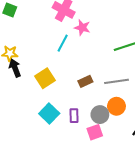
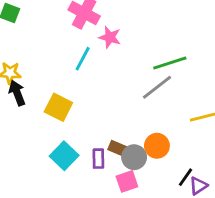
yellow square: (45, 78) -> (58, 107), turned -30
brown rectangle: (85, 81) -> (118, 149), moved, turned 48
gray line: (116, 81) -> (157, 87), moved, turned -30

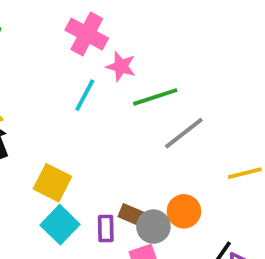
green line: (170, 63) -> (155, 97), moved
yellow square: (58, 107) -> (52, 183), moved

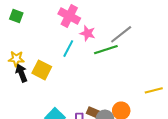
gray line: (184, 133) -> (121, 34), moved
yellow square: (52, 183) -> (42, 70), moved

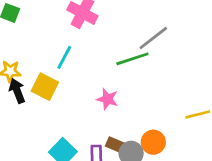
pink star: (88, 33) -> (107, 99), moved
cyan line: (68, 49) -> (64, 57), moved

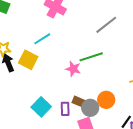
cyan line: (64, 57) -> (42, 39), turned 30
green line: (132, 59) -> (91, 57), moved

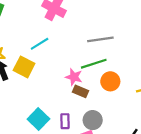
gray line: (106, 25) -> (100, 39), moved, turned 30
orange circle: (106, 100) -> (110, 81), moved
brown rectangle: (79, 102) -> (80, 91), moved

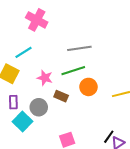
pink star: (74, 77) -> (45, 78), moved
gray circle: (93, 120) -> (39, 107), moved
purple rectangle: (65, 121) -> (13, 102), moved

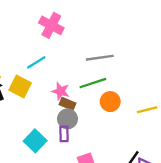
brown rectangle: (61, 96) -> (67, 104), moved
purple rectangle: (13, 102) -> (64, 134), moved
gray circle: (39, 107) -> (67, 119), moved

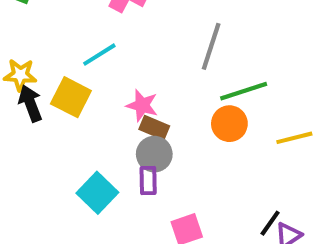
gray line: (100, 58) -> (211, 46), turned -64
green line: (93, 83) -> (244, 91), moved

